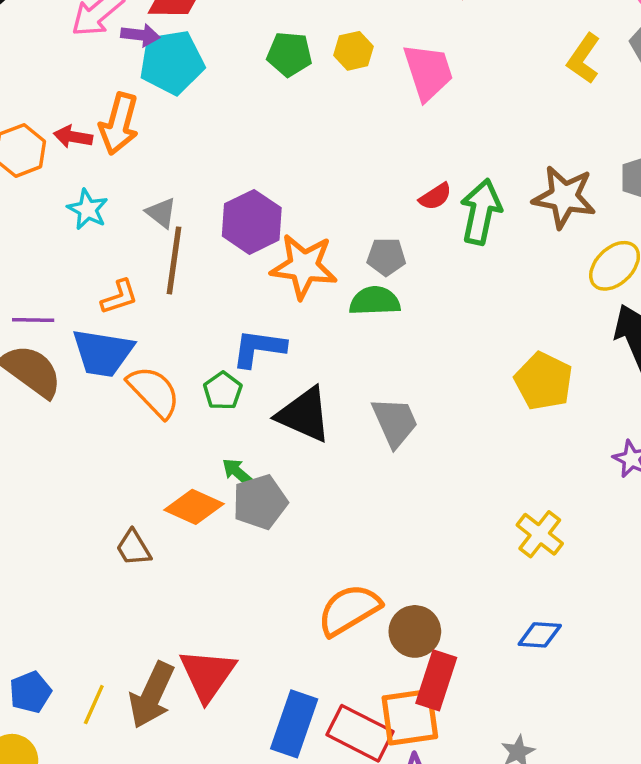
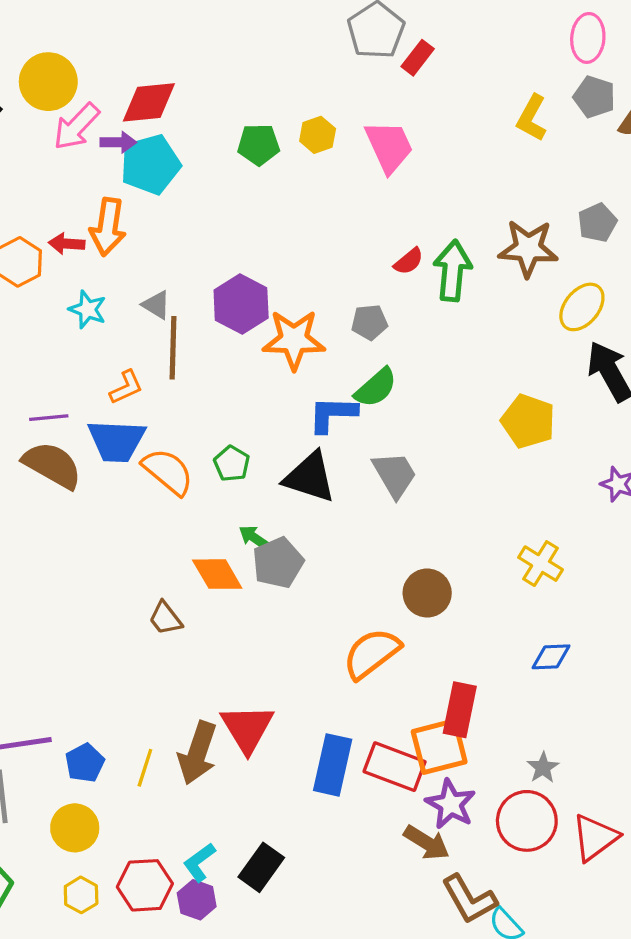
green semicircle: (375, 301) -> (376, 388), moved, turned 147
blue L-shape: (259, 348) -> (333, 414), moved
orange diamond: (194, 507) -> (217, 574), turned 42
brown circle: (415, 631) -> (427, 593), moved

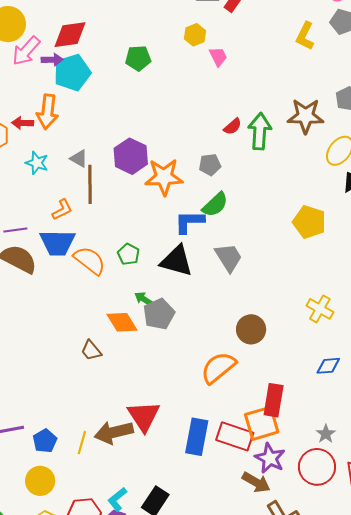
yellow hexagon: (318, 135) -> (195, 35), moved
pink trapezoid: (389, 147) -> (218, 57), size x0.6
brown arrow: (198, 753) -> (114, 432), turned 60

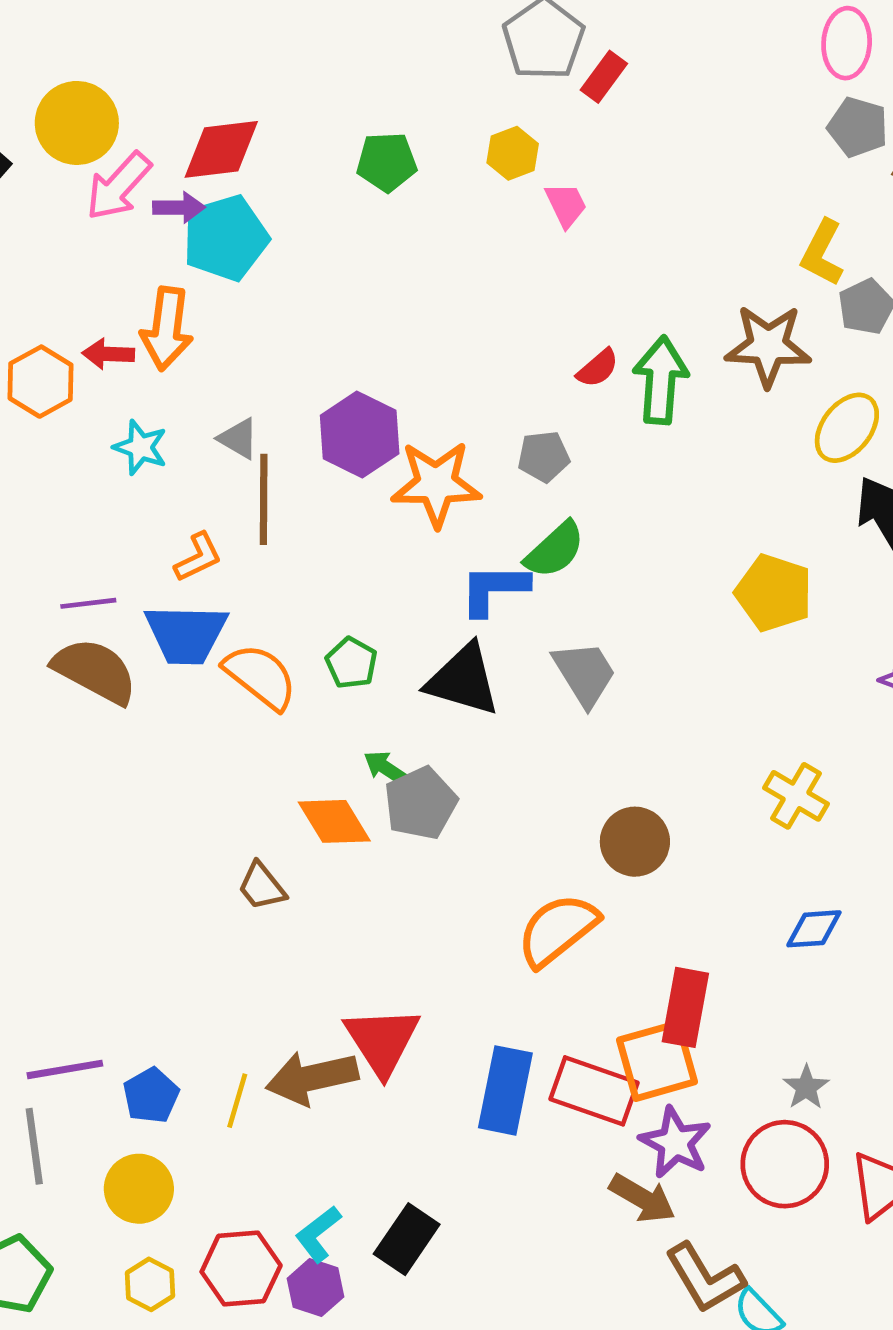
yellow L-shape: (305, 36) -> (822, 253), moved
green pentagon: (138, 58) -> (387, 162), moved

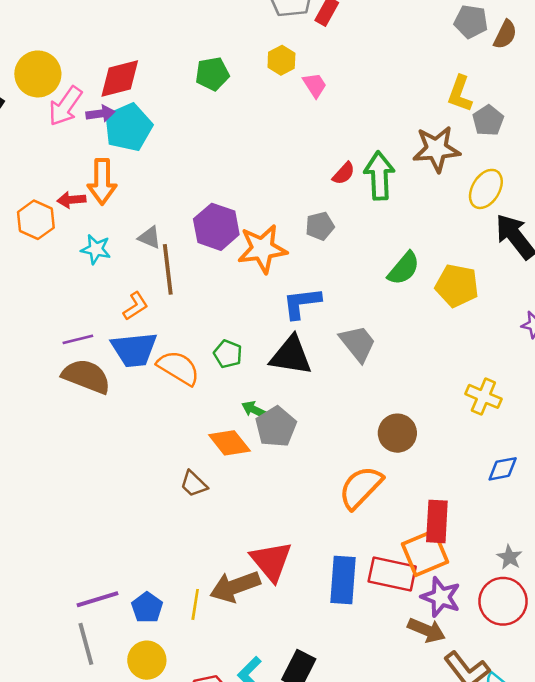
green semicircle: (555, 550) -> (404, 268), moved

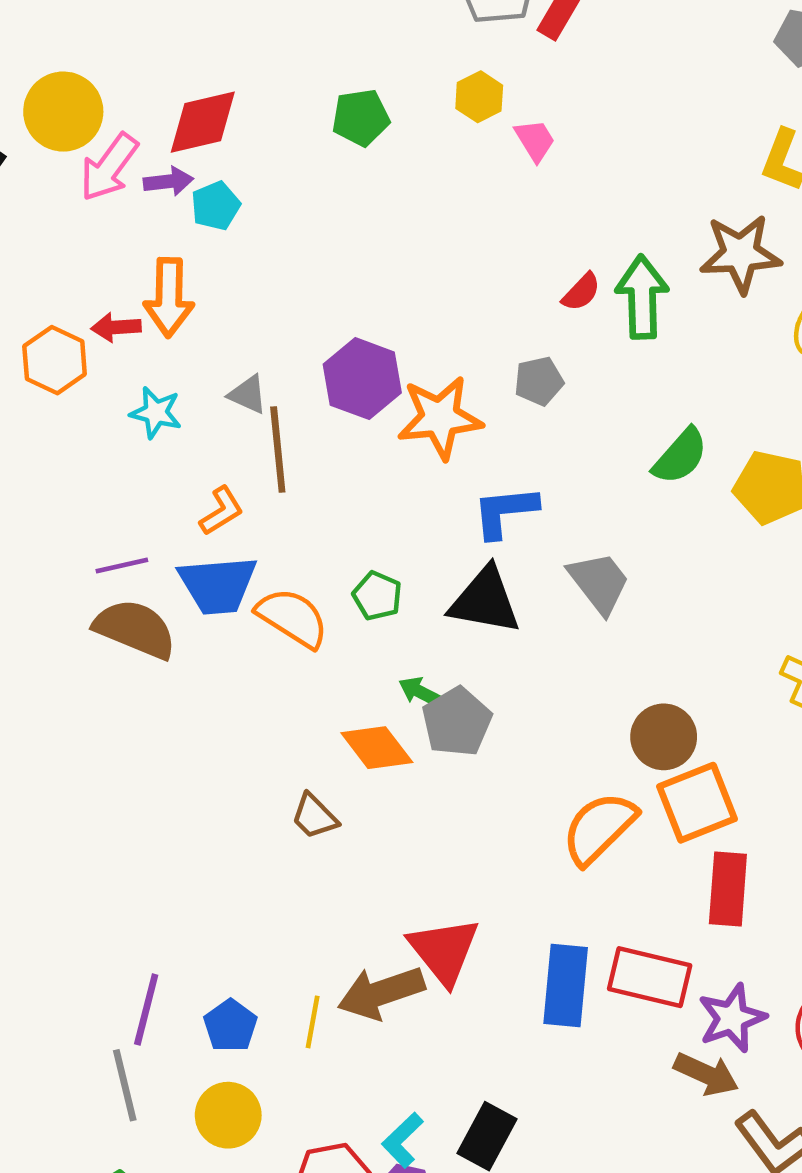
cyan pentagon: (128, 127) -> (216, 206), size x0.6
orange square: (425, 553) -> (697, 803), moved
purple star: (441, 597) -> (732, 1018), turned 30
purple line: (98, 599) -> (146, 1009), turned -60

